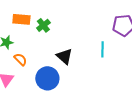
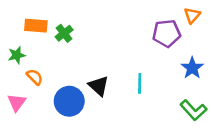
cyan line: (102, 49) -> (140, 83), moved
black triangle: (64, 56) -> (99, 86), moved

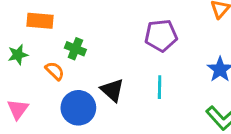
green cross: (64, 33) -> (75, 49), moved, turned -30
purple pentagon: (167, 33) -> (161, 35), moved
orange semicircle: (35, 77) -> (55, 71), moved

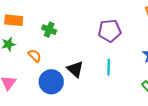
orange rectangle: (40, 21) -> (14, 20), moved
green cross: (75, 49) -> (49, 30), moved

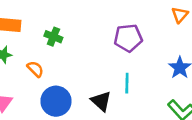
black triangle: (75, 69) -> (101, 101), moved

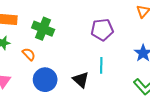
green cross: (53, 37) -> (43, 29), size x1.5

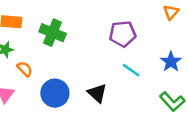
orange semicircle: (29, 54) -> (25, 69), moved
cyan line: (101, 65) -> (131, 70), moved, turned -56

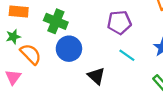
orange semicircle: (25, 69) -> (31, 54), size x1.5
blue circle: (55, 93) -> (69, 49), moved

